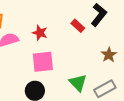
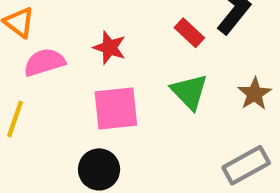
green triangle: (78, 83) -> (189, 92), moved

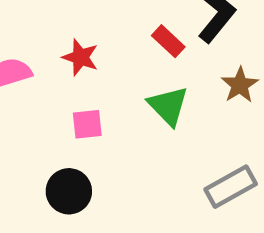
brown star: (255, 94) -> (240, 85), moved
pink square: (116, 109) -> (87, 124), size x0.6

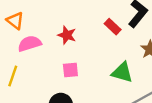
green triangle: (168, 106) -> (122, 72), moved, turned -30

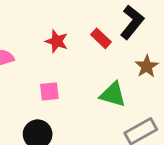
red star: (67, 35) -> (57, 41), moved

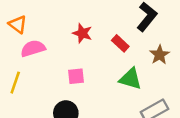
red rectangle: (101, 38) -> (120, 43), moved

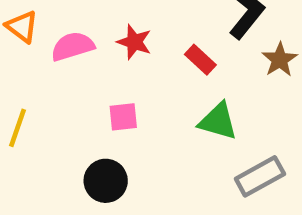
pink semicircle: (33, 48) -> (73, 46), moved
brown star: (160, 55) -> (280, 60), moved

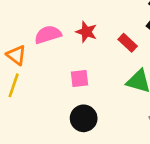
orange triangle: (22, 27) -> (16, 55), moved
black circle: (106, 181) -> (84, 118), moved

